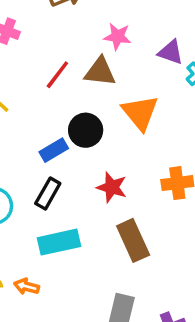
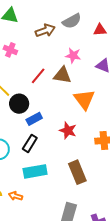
black circle: (86, 130) -> (19, 104), moved
red star: (112, 187) -> (68, 130), moved

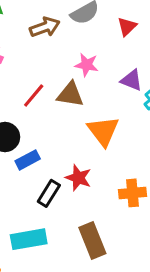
red triangle: (100, 30) -> (127, 26), turned -40
black rectangle: (30, 143) -> (49, 193), moved

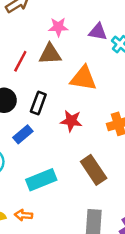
orange triangle: (103, 131) -> (83, 78), turned -32
blue rectangle: (28, 160) -> (23, 134), moved
black rectangle: (49, 193) -> (38, 103), moved

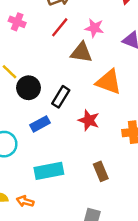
red line: (20, 61) -> (60, 27), moved
brown rectangle: (94, 170) -> (101, 171), size x0.7

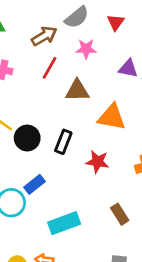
pink star: (94, 28) -> (86, 49), moved
blue rectangle: (40, 124) -> (34, 184), moved

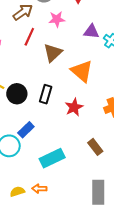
brown triangle: (77, 91) -> (53, 53), turned -36
orange triangle: (112, 117) -> (82, 71), turned 35
red star: (97, 162) -> (74, 107), turned -30

